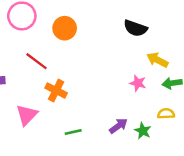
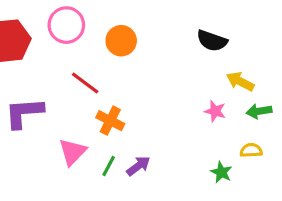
purple arrow: (118, 126) -> (138, 166), moved
green line: (73, 132) -> (109, 166), moved, turned -49

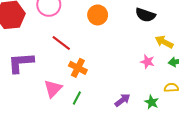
orange circle: (121, 41) -> (98, 15), moved
purple arrow: (138, 166) -> (123, 100), moved

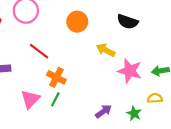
yellow arrow: (164, 42) -> (106, 50), moved
pink star: (147, 62) -> (130, 71), size x1.6
green line: (77, 98) -> (55, 99), moved

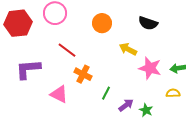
pink triangle: (30, 99) -> (59, 94), turned -48
green line: (55, 99) -> (106, 93), moved
green star: (134, 113) -> (146, 110), moved

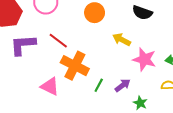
purple L-shape: (28, 69) -> (23, 45), moved
orange cross: (83, 74) -> (75, 66), size x1.5
purple arrow: (126, 105) -> (123, 85), moved

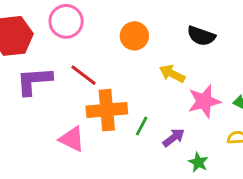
pink star: (144, 59) -> (204, 101), turned -30
orange cross: (75, 66) -> (107, 110), turned -32
green line: (99, 85) -> (142, 126), moved

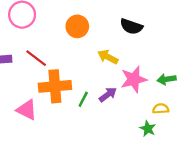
purple arrow: (174, 138) -> (108, 95), moved
green star: (198, 162) -> (148, 129), moved

